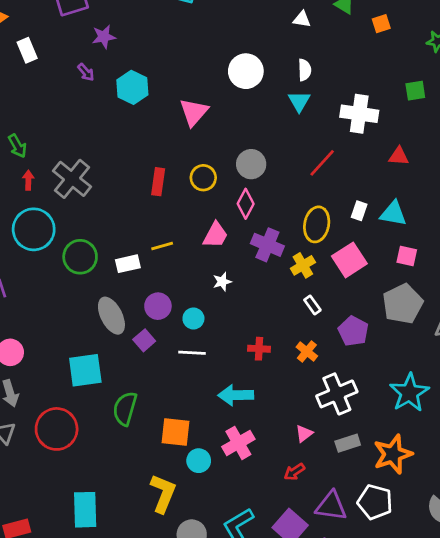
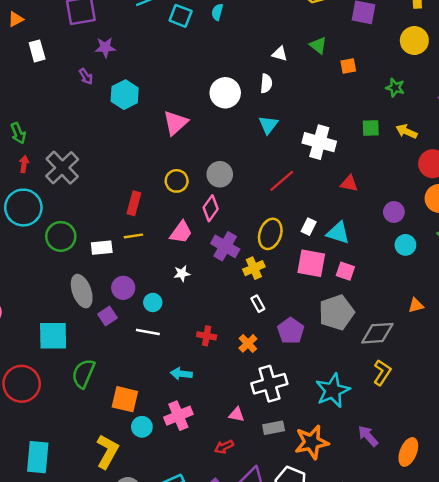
white semicircle: (305, 70) -> (266, 83), moved
red rectangle: (158, 182) -> (134, 203), moved
pink square: (349, 260) -> (311, 263), moved, turned 36
cyan arrow: (236, 395) -> (181, 374), size x0.7
pink triangle: (304, 434) -> (237, 415), turned 42

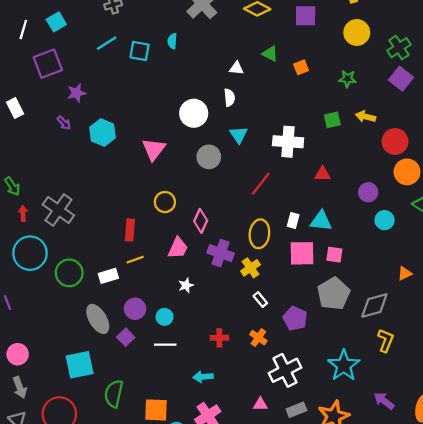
gray circle: (220, 174) -> (209, 157), moved

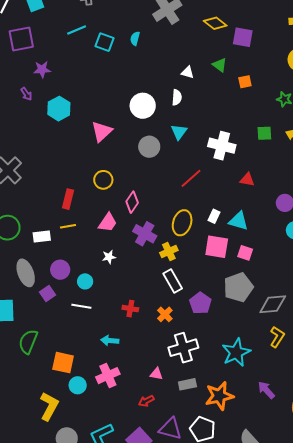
purple square: (306, 16) -> (243, 37), moved
white rectangle: (260, 300) -> (173, 281), size x1.6

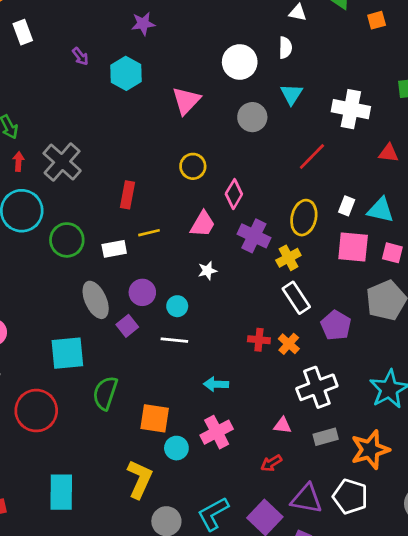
purple star: (42, 69) -> (143, 24), moved
red rectangle: (68, 199) -> (127, 195), moved
red cross: (130, 309) -> (259, 340), moved

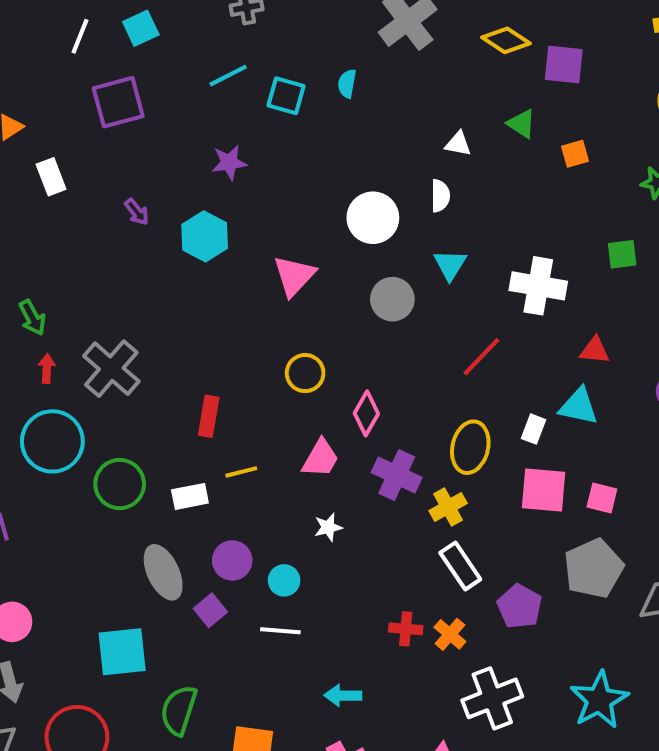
cyan triangle: (381, 210) -> (579, 406), moved

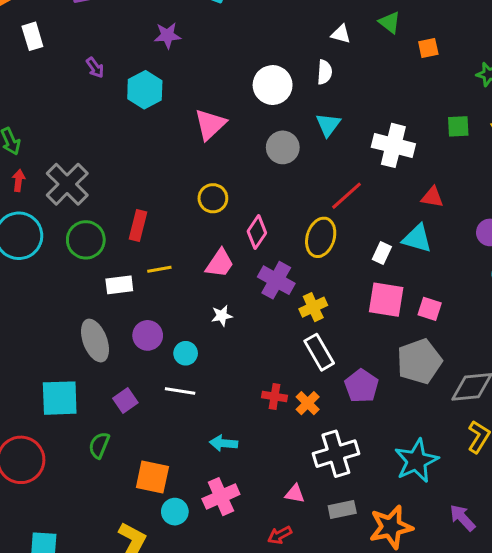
yellow ellipse: (470, 447) -> (321, 237), moved
green circle: (120, 484) -> (86, 240), moved
purple square: (210, 610) -> (125, 400), moved
green semicircle: (179, 710) -> (99, 445), size x0.7

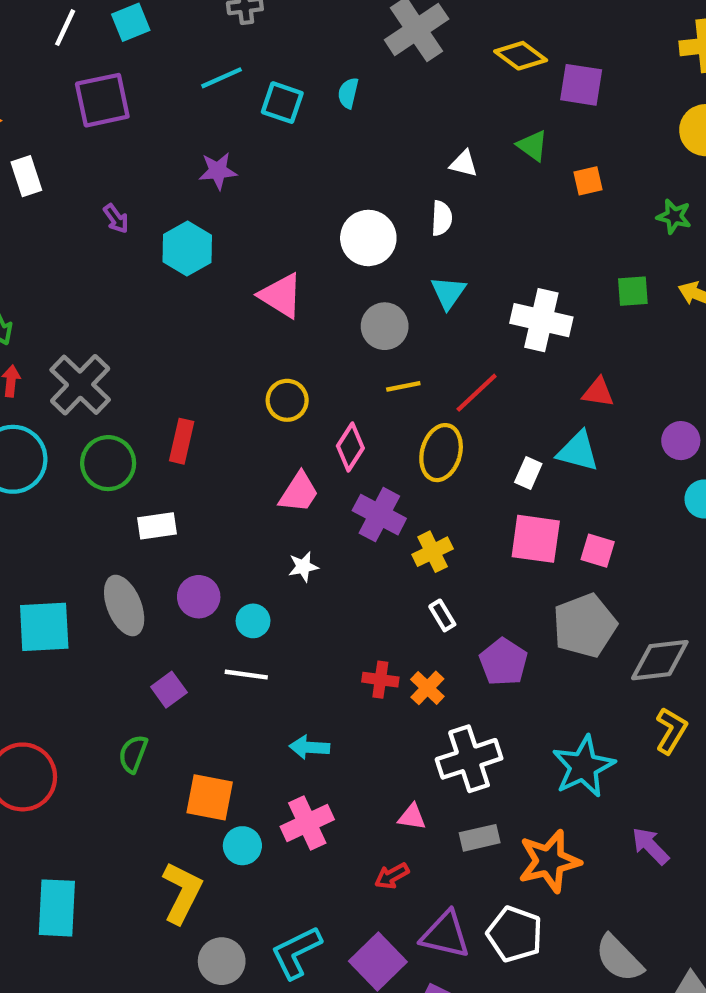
pink triangle: (210, 124) -> (281, 296), turned -44
yellow line: (159, 269) -> (403, 386), moved
white rectangle: (319, 352) -> (442, 615), size x0.6
cyan square: (60, 398) -> (44, 627), moved

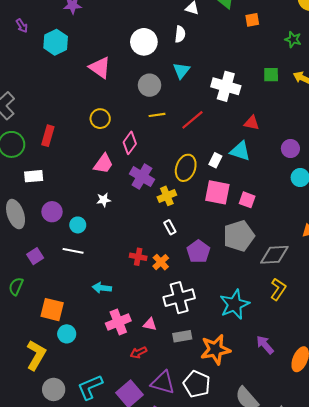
yellow ellipse: (441, 453) -> (186, 168), moved
pink cross: (307, 823) -> (118, 322), moved

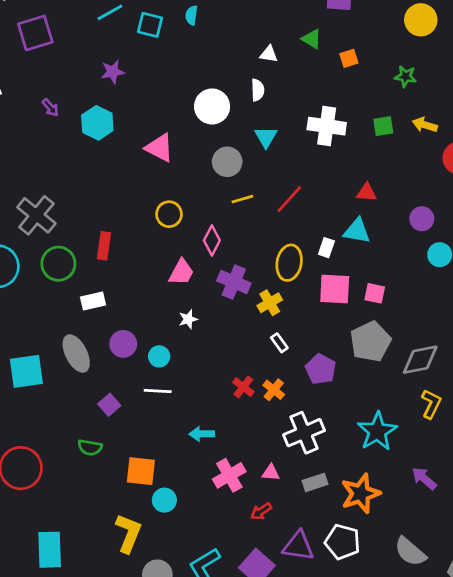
white cross: (226, 86) -> (327, 126), moved
red cross: (138, 257) -> (243, 387), turned 35
green semicircle: (16, 286) -> (90, 447), turned -96

